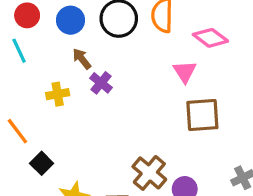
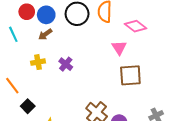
red circle: (27, 15) -> (27, 12), moved
brown arrow: (82, 59) -> (45, 34), moved, turned -88
purple cross: (101, 83) -> (66, 64), moved

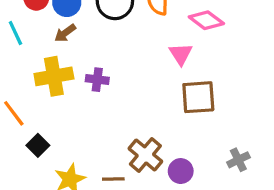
yellow cross: (38, 62) -> (54, 76), size x1.6
purple cross: (66, 64) -> (97, 80), turned -32

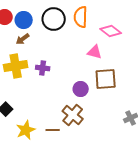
pink triangle: (181, 54) -> (95, 52), turned -42
purple circle: (181, 171) -> (81, 89), moved

